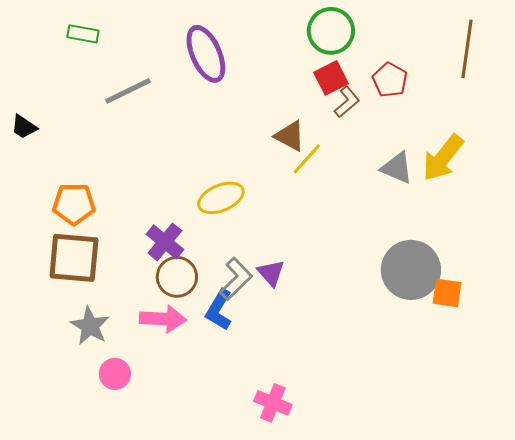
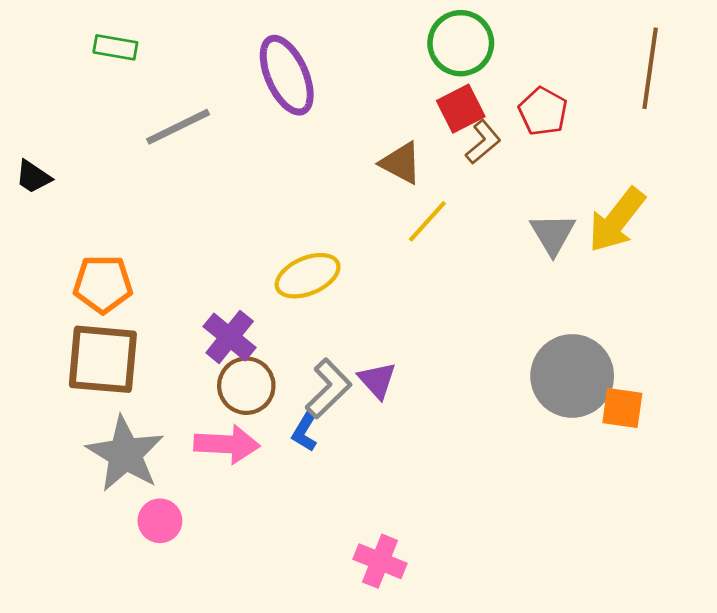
brown triangle: (290, 136) -> (401, 163), moved
gray triangle: (397, 168) -> (553, 234), turned 36
blue L-shape: (219, 310) -> (305, 432), size x0.7
gray star: (90, 326) -> (125, 454), size x1.4

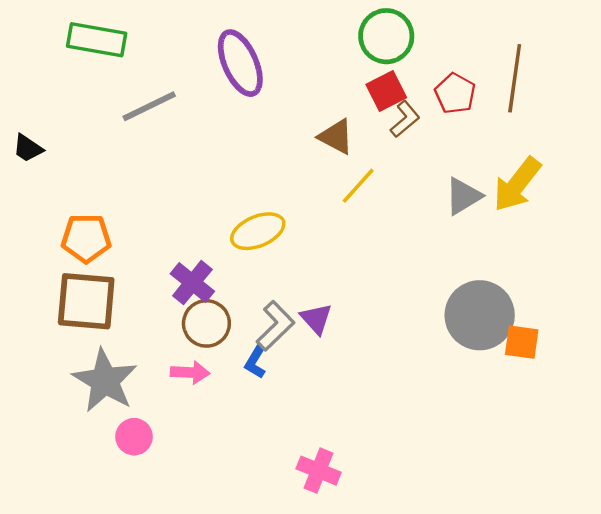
green rectangle: (115, 47) -> (97, 40), size x1.6
brown line: (650, 68) -> (515, 78), moved
gray triangle: (553, 234) -> (463, 196), turned 30
pink arrow: (227, 444) -> (190, 372), size x0.7

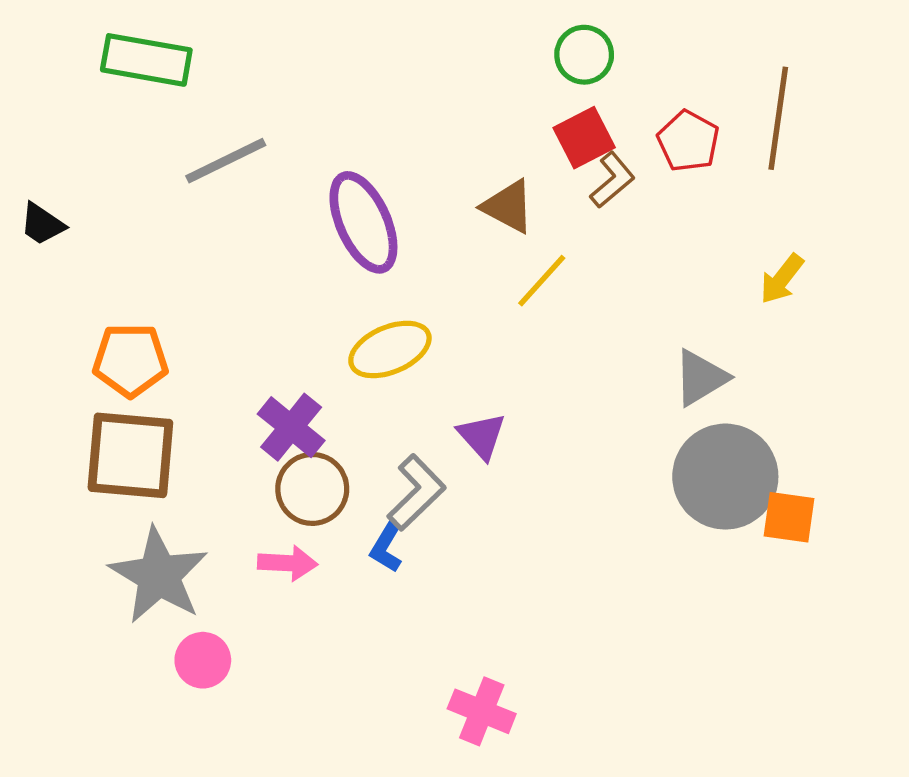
green circle: (386, 36) -> (584, 55), size x0.7
purple ellipse: (240, 63) -> (363, 222), moved
yellow arrow: (517, 184) -> (782, 279), size x0.6
gray triangle: (463, 196) -> (701, 378), moved
purple triangle: (316, 319) -> (482, 436), moved

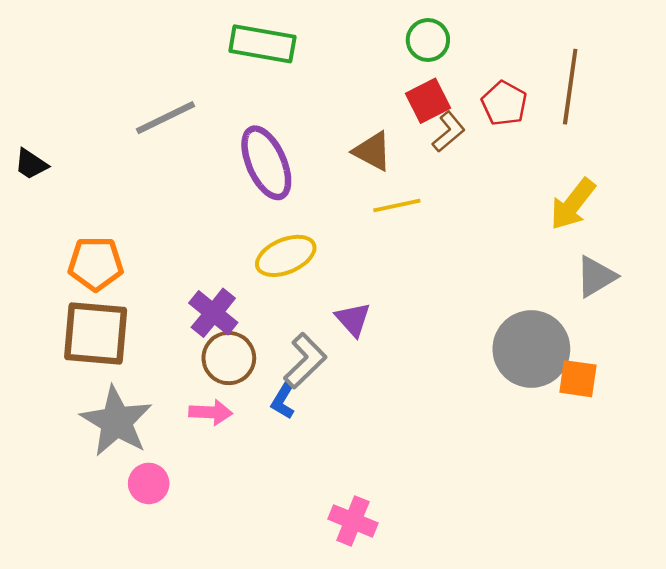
green rectangle: (146, 60) -> (262, 44), moved
yellow arrow: (782, 279) -> (573, 204), size x1.4
yellow line: (542, 281) -> (397, 205), turned 36
gray triangle: (701, 378) -> (596, 277), moved

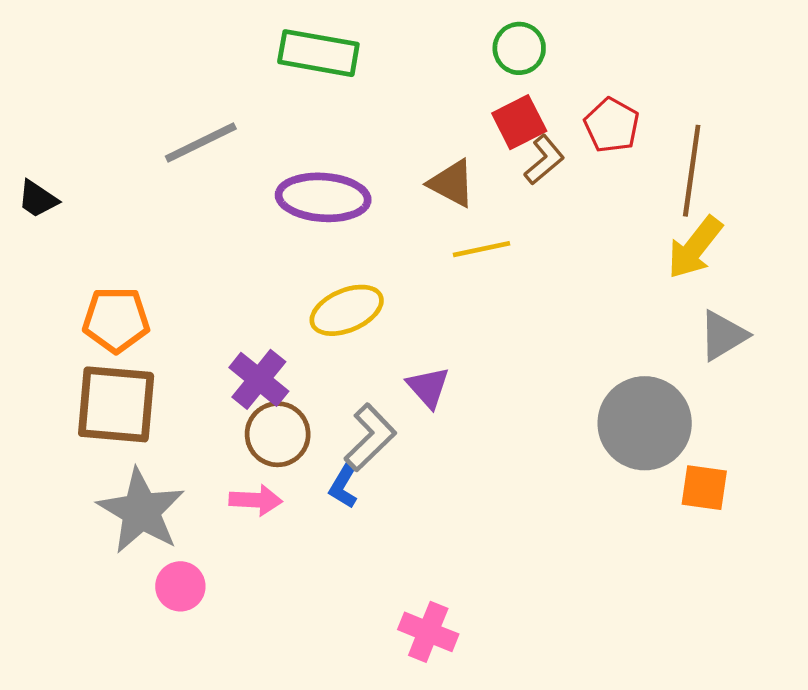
brown line: (570, 87) -> (692, 171), moved
purple ellipse: (266, 163) -> (323, 197), turned -62
orange square: (578, 379) -> (704, 488), moved

